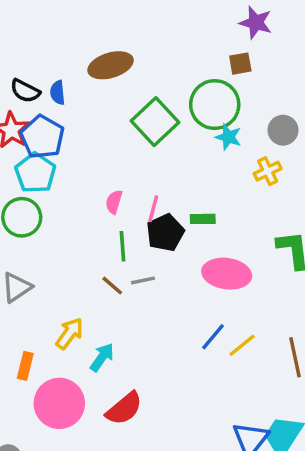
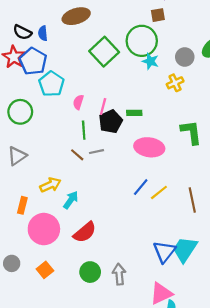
cyan pentagon: (35, 173) -> (51, 84), moved
yellow arrow: (70, 333) -> (50, 185), turned 30

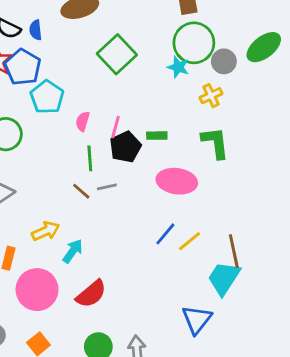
green circle: (142, 41) -> (194, 43), moved
green L-shape: (191, 132) -> (215, 143), moved
cyan trapezoid: (185, 249) -> (224, 278), moved

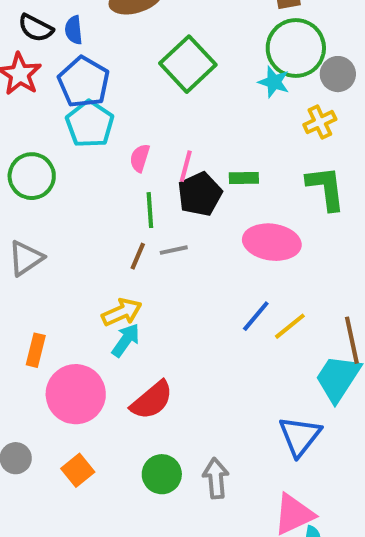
blue pentagon: (23, 67) -> (84, 82), moved
brown line: (81, 191) -> (138, 256), turned 72
yellow arrow: (46, 231) -> (122, 312), moved

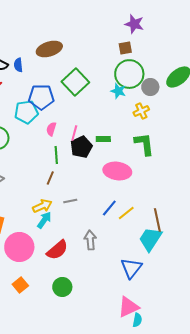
blue pentagon: (84, 82) -> (41, 97), moved, turned -30
cyan pentagon: (90, 124) -> (26, 112), turned 30
gray line: (174, 250) -> (70, 201), moved
gray arrow: (216, 478) -> (90, 240), moved

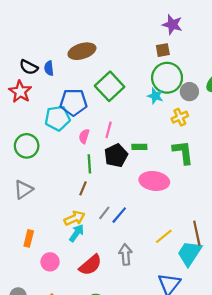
pink line: (74, 133) -> (109, 130), moved
gray line: (70, 201) -> (104, 213), turned -40
blue line: (109, 208) -> (119, 215), moved
yellow line: (126, 213) -> (164, 236), moved
pink circle: (19, 247) -> (50, 262), size x0.6

